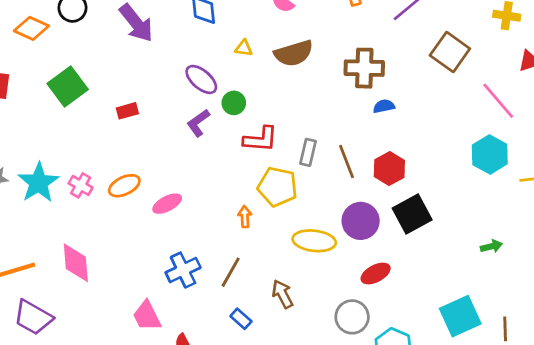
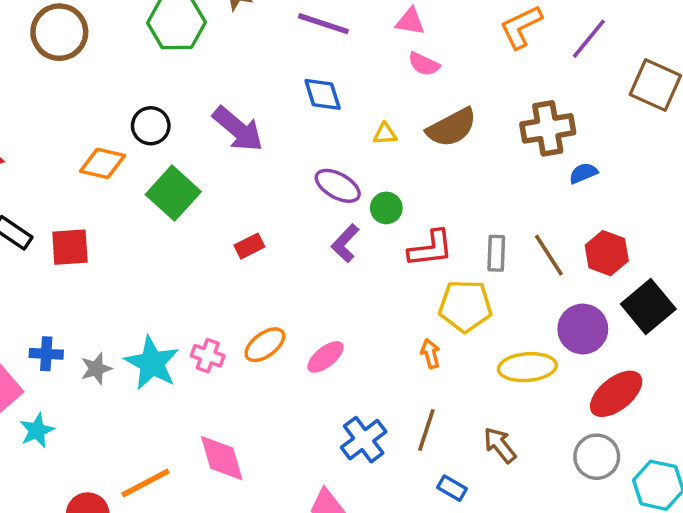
green square: (68, 87) -> (173, 193), moved
red ellipse: (376, 273) -> (616, 394), size x1.4

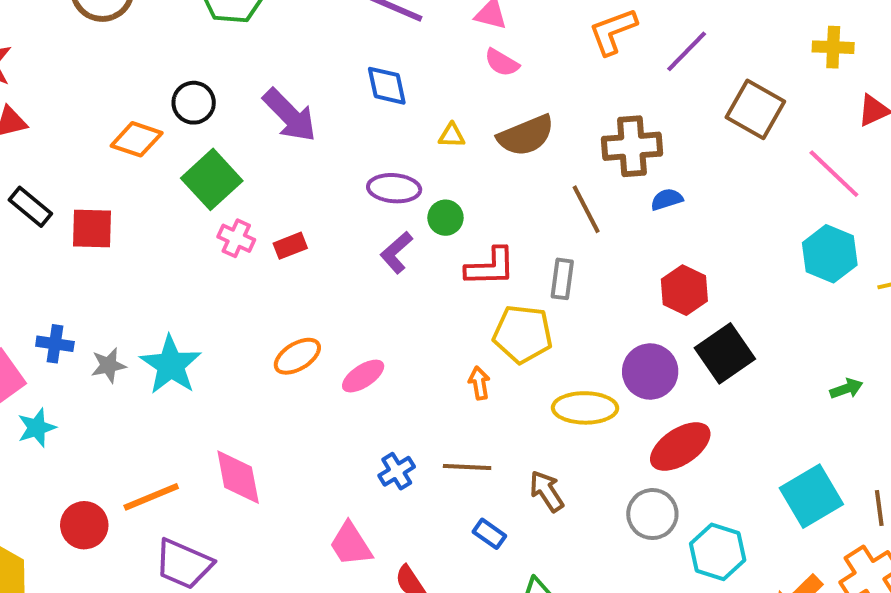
purple ellipse: (338, 186) -> (394, 188), turned -30
brown line: (549, 255) -> (586, 209), moved
pink cross: (208, 356) -> (236, 238), moved
brown line: (426, 430) -> (467, 467), turned 69
blue cross: (364, 440) -> (397, 471), size x0.7

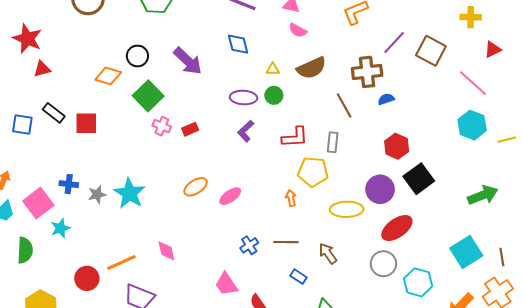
purple line: (687, 51) -> (394, 43), moved
green circle: (445, 218) -> (274, 95), moved
green arrow: (846, 389) -> (483, 195), size x1.8
pink diamond: (238, 477) -> (166, 251), size x0.7

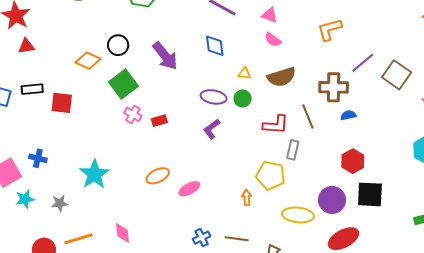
black rectangle: (54, 113) -> (32, 89), turned -50
red L-shape: (295, 137) -> (276, 125), moved
black square: (419, 179) -> (370, 194), turned 32
gray star: (97, 194) -> (60, 203), moved

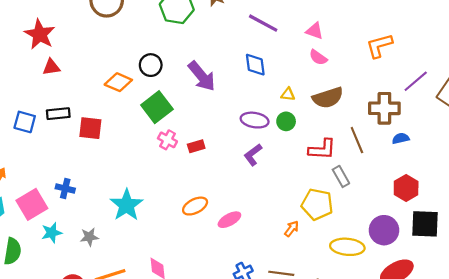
gray rectangle: (293, 150) -> (341, 176), turned -42
orange arrow: (247, 198) -> (292, 229), turned 42

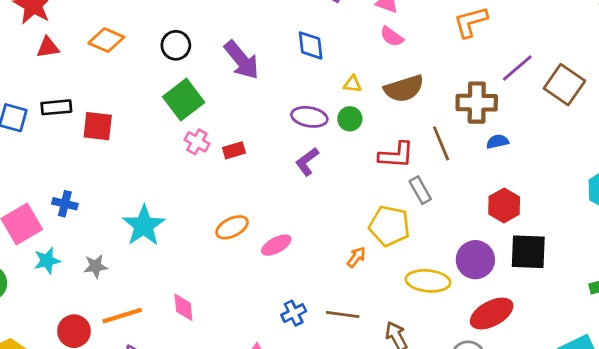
orange diamond: (118, 82) -> (106, 40), moved

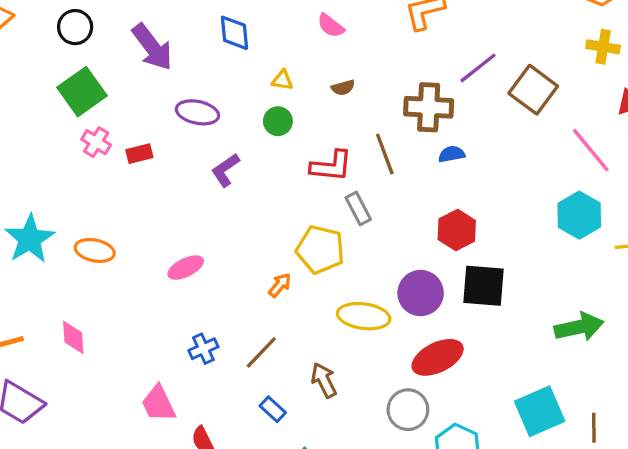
brown semicircle: (404, 89) -> (343, 88), size x0.5
purple ellipse: (309, 117) -> (197, 112), moved
orange ellipse: (232, 227) -> (95, 250), moved, turned 36
brown line: (343, 315) -> (261, 352), turned -56

